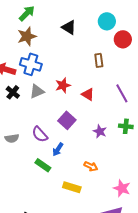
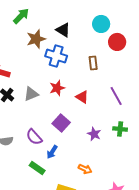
brown star: (27, 36) -> (36, 39), moved
blue cross: (31, 64) -> (56, 56), moved

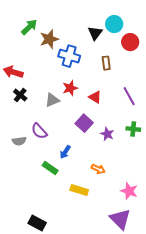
green arrow: (21, 16) -> (29, 27), moved
black triangle: (63, 30) -> (95, 33), moved, turned 35
gray triangle: (31, 94) -> (52, 100), moved
purple square: (61, 123) -> (84, 123), moved
purple semicircle: (34, 137) -> (39, 131), moved

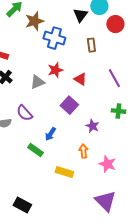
purple star: (107, 134) -> (92, 126), moved
orange arrow: (98, 169) -> (83, 151), turned -120
pink star: (129, 191) -> (107, 164), moved

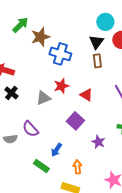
black triangle: (80, 15) -> (96, 42), moved
orange arrow: (83, 151) -> (77, 167), moved

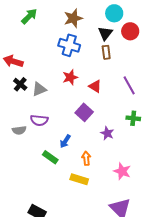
brown star: (40, 37) -> (73, 18), moved
gray triangle: (43, 98) -> (39, 89), moved
purple semicircle: (30, 129) -> (39, 120), turned -42

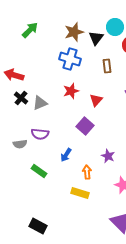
black triangle: (105, 33) -> (96, 38), moved
red triangle: (95, 86) -> (96, 100), turned 40
purple star: (107, 133) -> (108, 156), moved
green rectangle: (50, 157) -> (39, 171), moved

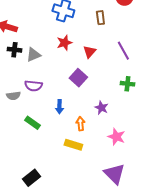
black cross: (21, 98) -> (14, 50), turned -32
blue arrow: (66, 155) -> (59, 107), turned -32
black rectangle: (38, 226) -> (31, 178), turned -66

